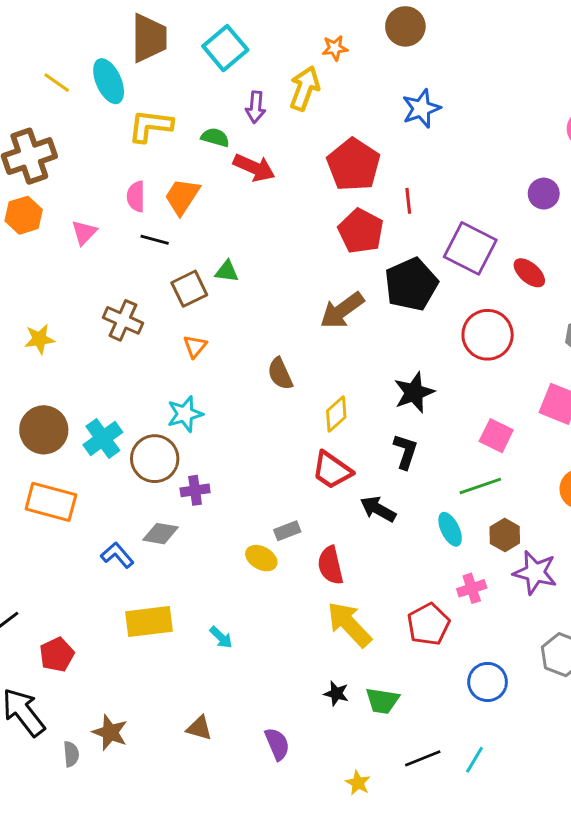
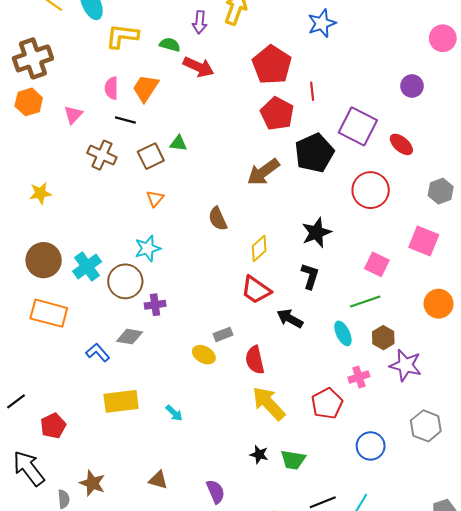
brown cross: (123, 320) -> (102, 155), moved

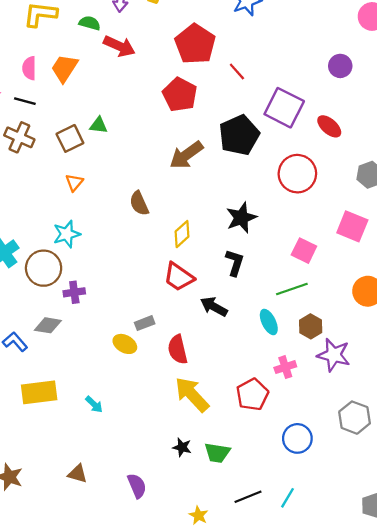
red line: (312, 91) -> (237, 71), turned -36
red pentagon: (277, 114) -> (180, 95), moved
black line: (125, 120) -> (25, 101), moved

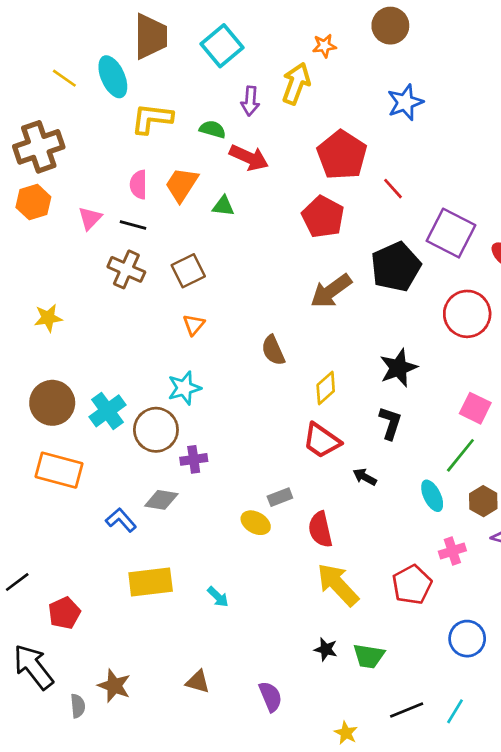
green triangle: (98, 125) -> (223, 206), moved
green line: (292, 289) -> (460, 455), turned -32
black arrow: (214, 307) -> (365, 477), size x0.7

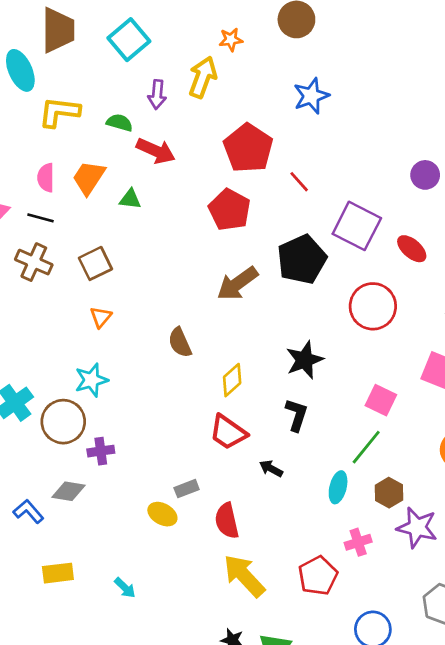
cyan ellipse: (432, 496) -> (338, 487), turned 40
yellow rectangle: (151, 582) -> (58, 573), size x0.7

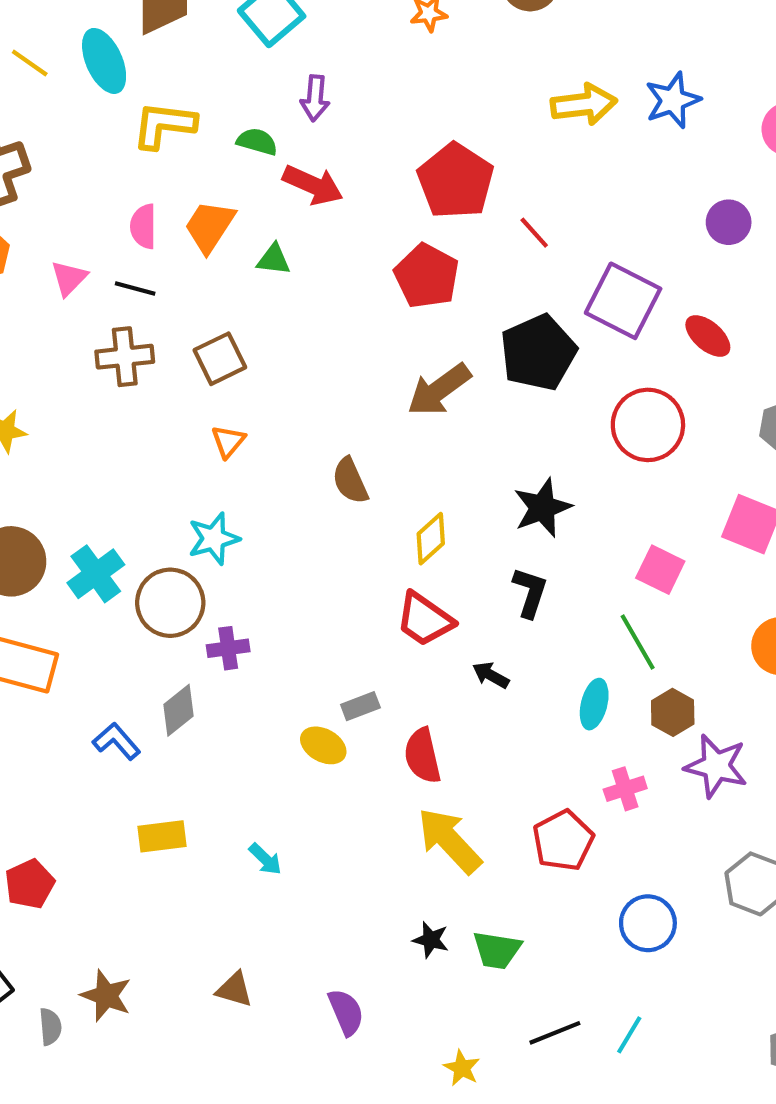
yellow arrow: (203, 77) -> (584, 104), moved, turned 63
blue star: (311, 96) -> (673, 100), moved
brown cross: (34, 262) -> (125, 357), turned -30
green line: (366, 447) -> (638, 642), turned -69
gray diamond: (69, 491) -> (179, 710), turned -48

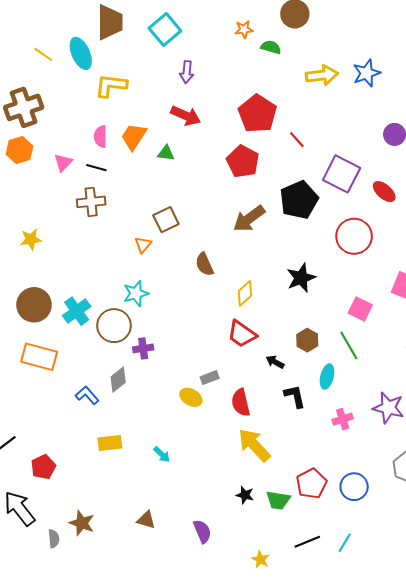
green semicircle: (257, 142) -> (271, 47), moved
brown square: (220, 359) -> (166, 220), moved
black L-shape: (530, 592) -> (295, 396), moved, turned -30
brown hexagon: (673, 712) -> (307, 340), moved
red pentagon: (563, 841) -> (311, 484), moved

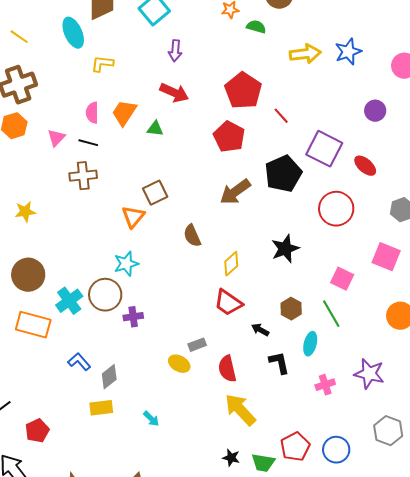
yellow line: (43, 54) -> (19, 37), moved
yellow L-shape: (111, 86) -> (102, 64), size x0.7
orange triangle: (143, 245) -> (133, 217), size x1.4
cyan cross: (77, 311) -> (69, 301), moved
gray diamond: (118, 380) -> (109, 377), moved

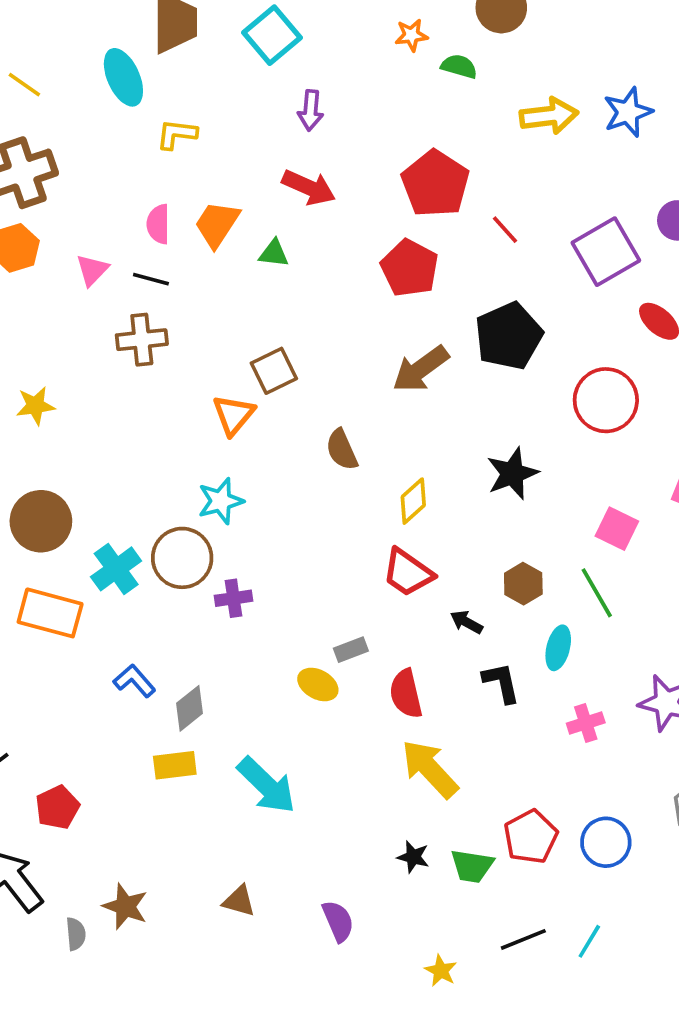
purple square: (324, 149) -> (606, 252), moved, turned 33
cyan arrow: (151, 419) -> (267, 785), size x2.0

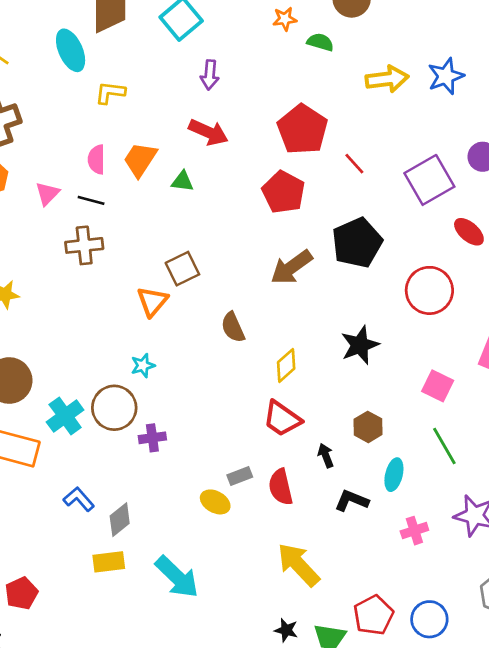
cyan star: (221, 501) -> (143, 365), size x0.7
green line: (597, 593) -> (444, 446), moved
black arrow: (466, 622) -> (326, 456), turned 40
black L-shape: (501, 683) -> (352, 501), turned -56
red semicircle: (406, 694) -> (281, 487), moved

